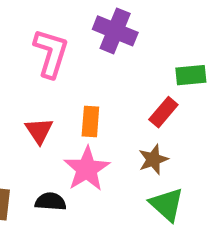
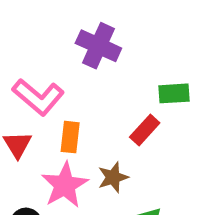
pink L-shape: (51, 53) -> (38, 97), moved, turned 111
brown star: (153, 159) -> (113, 177), moved

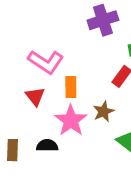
purple cross: (98, 46) -> (103, 20), moved, turned -36

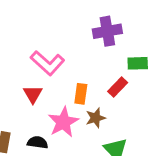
orange rectangle: (71, 87) -> (81, 94), moved

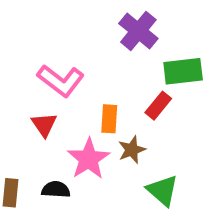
purple cross: (107, 31) -> (138, 31), turned -36
green rectangle: (138, 63) -> (183, 71), size x1.4

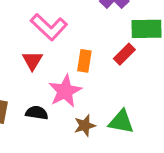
brown star: (132, 150) -> (85, 126), moved
green triangle: (163, 190) -> (121, 122), turned -36

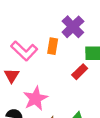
orange rectangle: (84, 61) -> (53, 46), moved

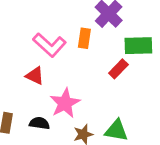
red triangle: (12, 75) -> (35, 76), turned -35

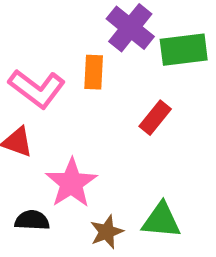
green rectangle: (138, 46) -> (184, 50), moved

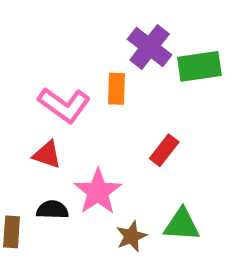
red rectangle: (155, 118) -> (164, 150), moved
black semicircle: (32, 220) -> (52, 210), moved

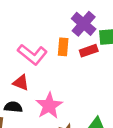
red rectangle: (164, 150) -> (89, 51), moved, turned 30
black semicircle: (52, 210) -> (13, 107), moved

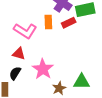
black semicircle: (13, 107) -> (15, 73), turned -56

